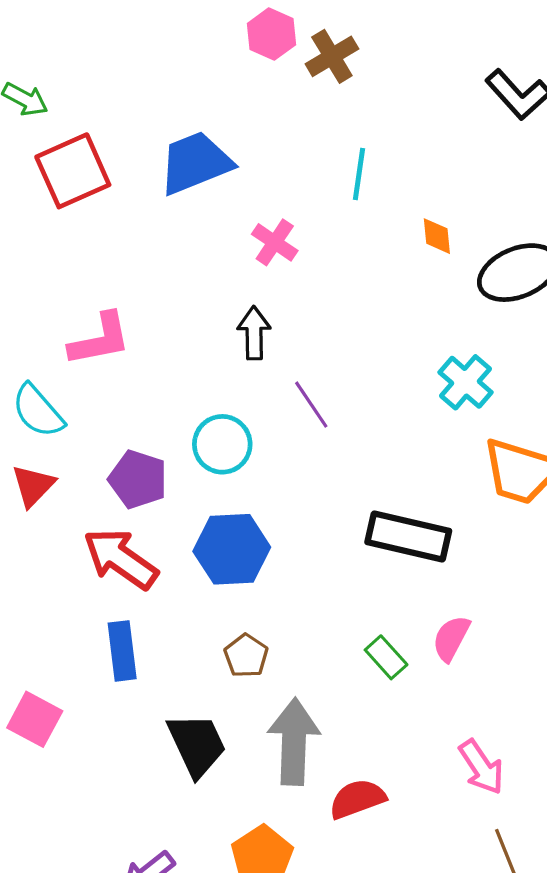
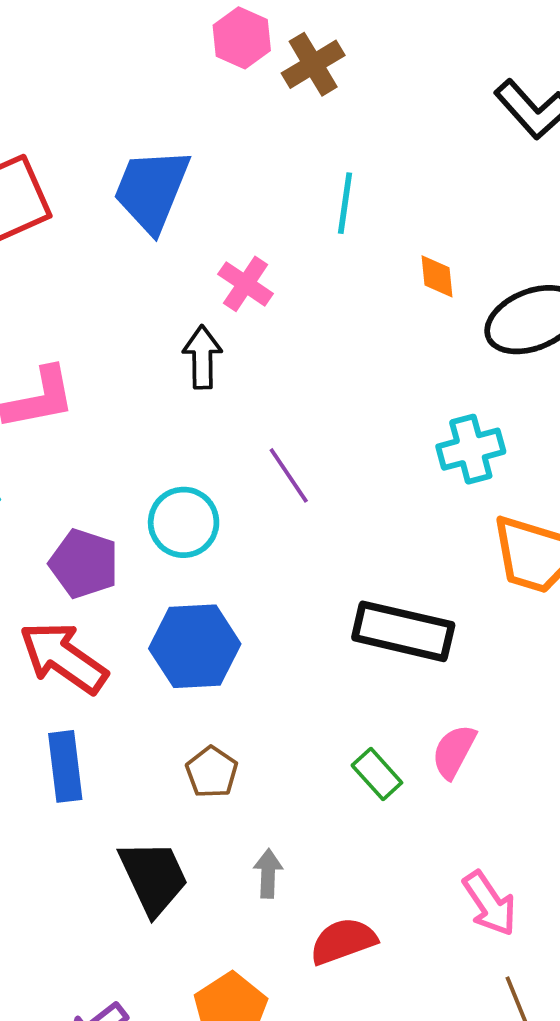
blue trapezoid: (195, 163) -> (152, 190), turned -46
black arrow: (254, 333) -> (202, 357), moved
cyan cross: (466, 382) -> (471, 449), turned 34
gray arrow: (294, 742) -> (268, 873), size x0.5

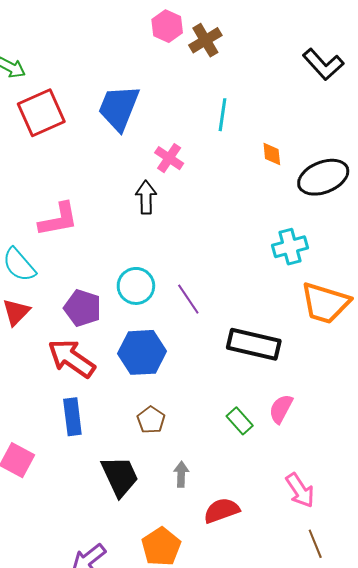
purple line: (289, 475) -> (188, 299), moved

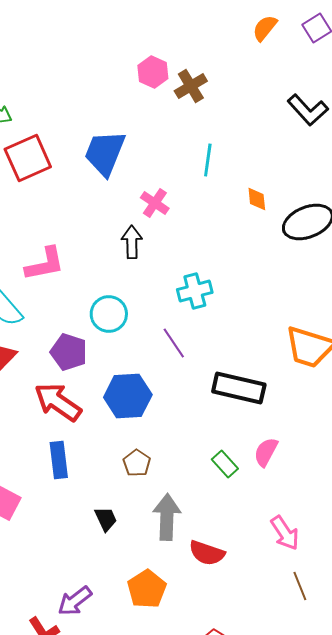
cyan cross: (290, 247) -> (195, 291), moved
cyan circle: (136, 286) -> (109, 314), moved
gray arrow: (181, 474) -> (167, 517), size x1.8
black trapezoid: (120, 476) -> (106, 519), size x0.6
red semicircle: (222, 510) -> (207, 553), turned -141

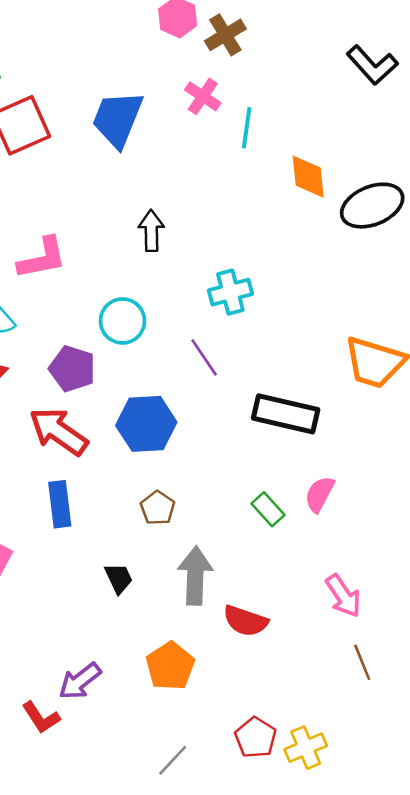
orange diamond: (257, 199) -> (308, 177), size x1.5
pink cross: (155, 203) -> (203, 96), moved

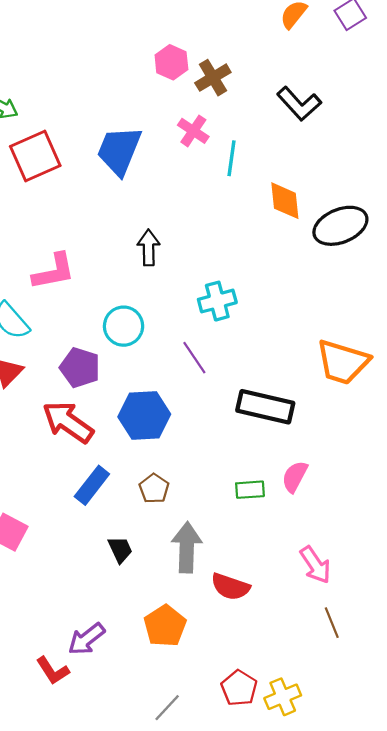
black L-shape: (372, 65) -> (299, 104), moved
blue rectangle: (60, 504) -> (92, 485), moved, turned 45
green rectangle: (268, 509) -> (250, 490), turned -52

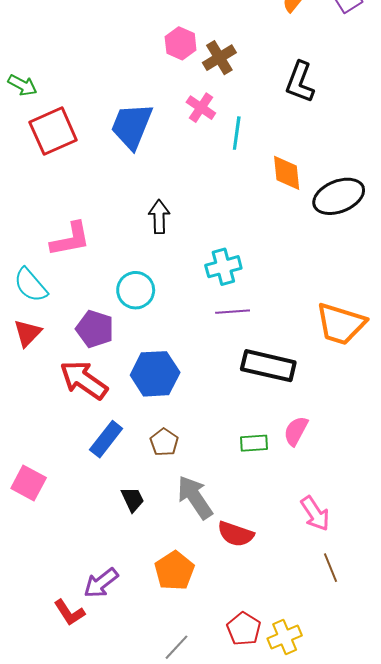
black L-shape: (299, 104) -> (300, 82), turned 63
purple line: (194, 358) -> (233, 312), moved, turned -60
gray arrow: (187, 547) -> (195, 497), turned -36

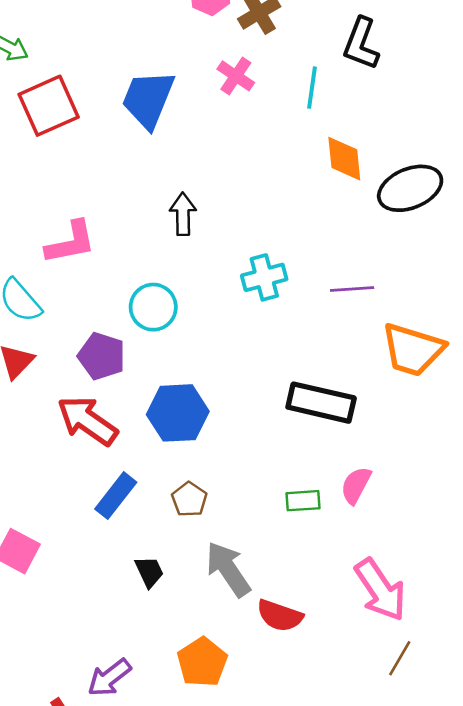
cyan line: (237, 133) -> (312, 88), moved
purple line: (233, 312) -> (352, 289), moved
pink arrow: (315, 514) -> (380, 590), size x1.4
brown line: (330, 568) -> (400, 658), turned 52

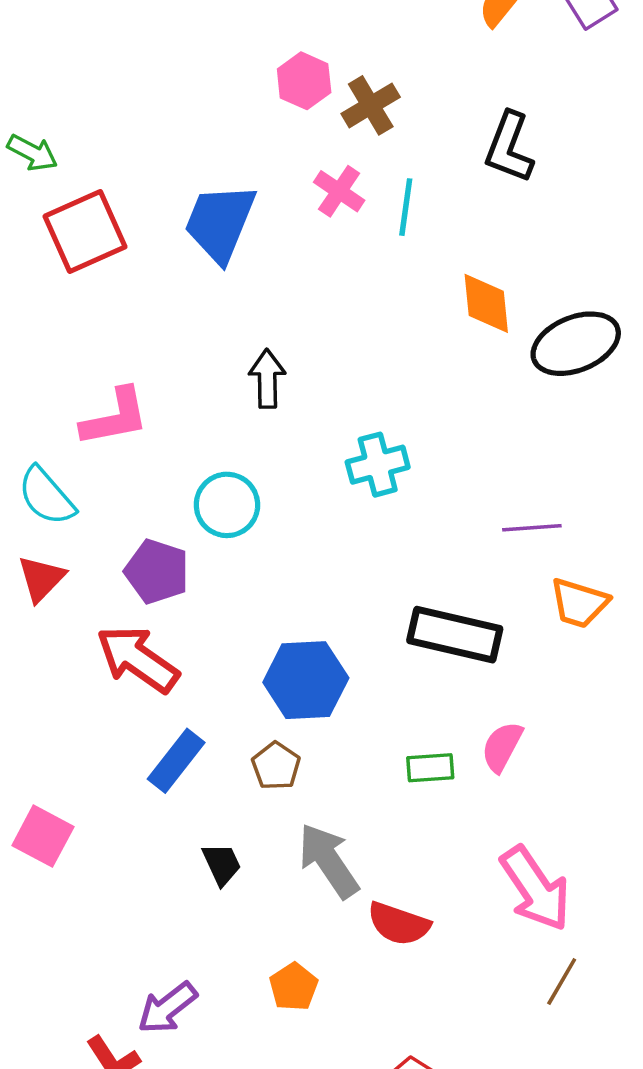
cyan line: (312, 88) -> (406, 207), moved
purple line: (352, 289) -> (532, 528), moved
orange trapezoid: (413, 350) -> (579, 603), moved, size x0.7
blue hexagon: (178, 413) -> (306, 680), moved
orange pentagon: (202, 662) -> (294, 987), size x0.7

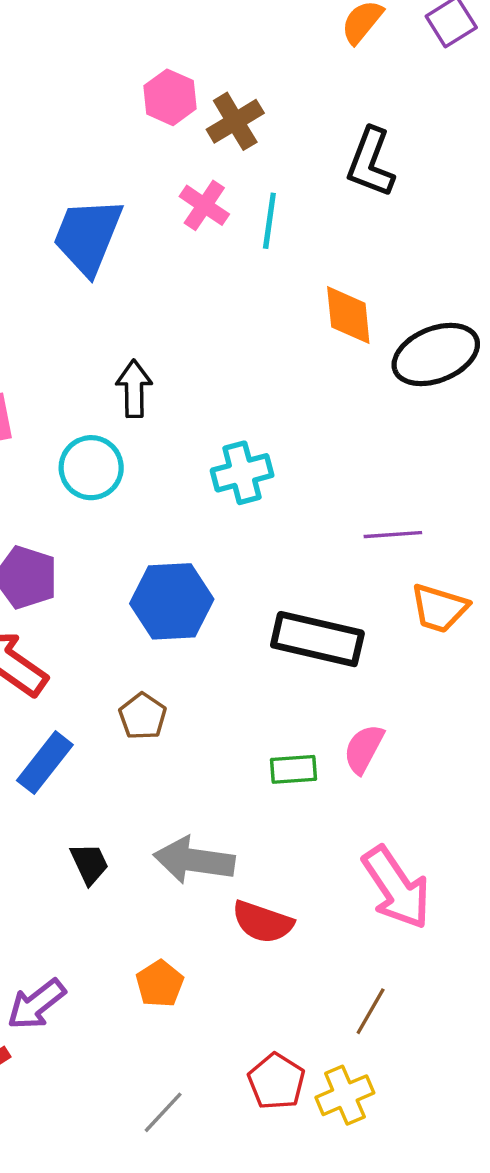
cyan circle: (227, 505) -> (91, 468), moved
blue hexagon: (306, 680) -> (172, 601), moved
brown pentagon: (276, 766) -> (143, 716), moved
gray arrow: (329, 861) -> (194, 860), turned -48
brown line: (562, 982) -> (371, 1011), moved

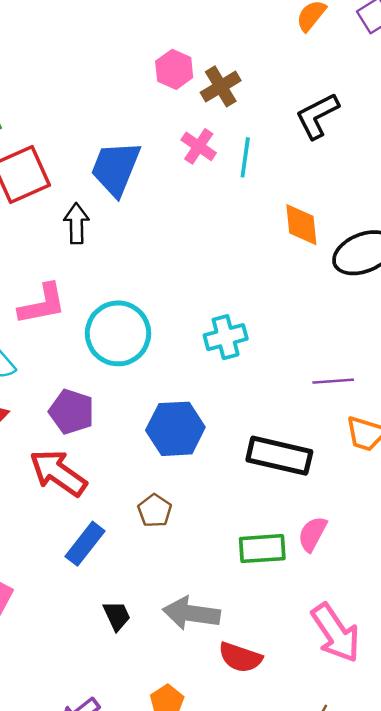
black L-shape: (371, 162) -> (317, 116), turned 42
black arrow: (134, 389) -> (76, 223), moved
cyan circle: (91, 468) -> (118, 333), size x1.4
green rectangle: (293, 769) -> (262, 549), size x1.4

